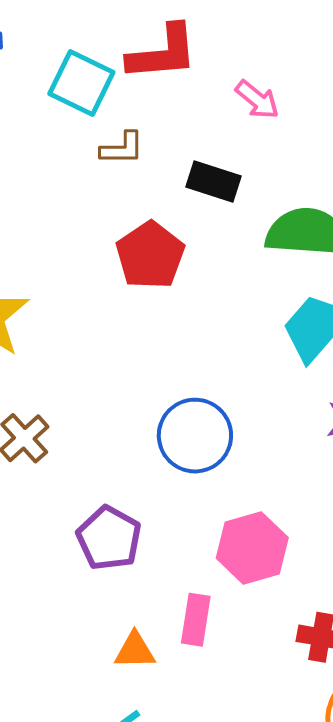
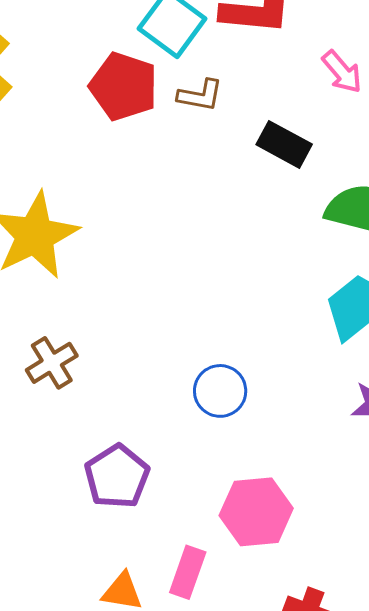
red pentagon: (150, 255) -> (124, 87), moved, turned -30
blue circle: (195, 436) -> (220, 391), size x0.7

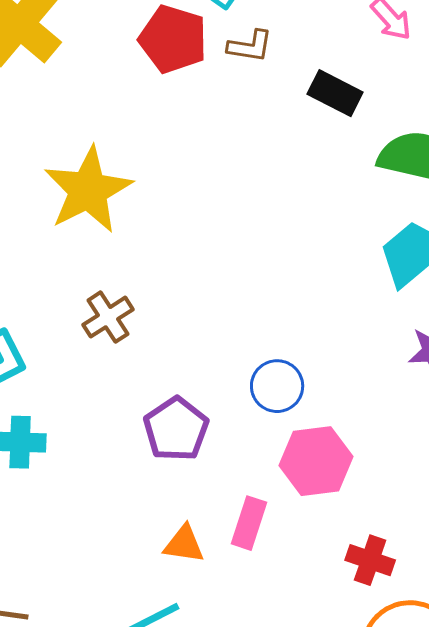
blue circle: (220, 391) -> (277, 386), moved

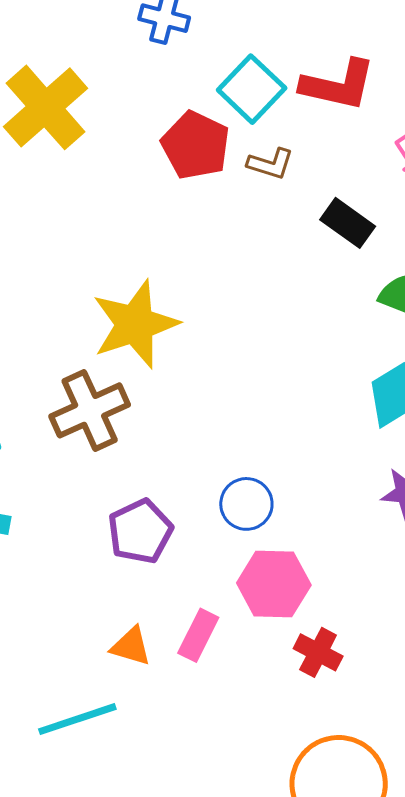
yellow star: (88, 190) -> (135, 324), moved
brown cross: (108, 317) -> (90, 410), size x1.5
red cross: (370, 560) -> (318, 652), moved

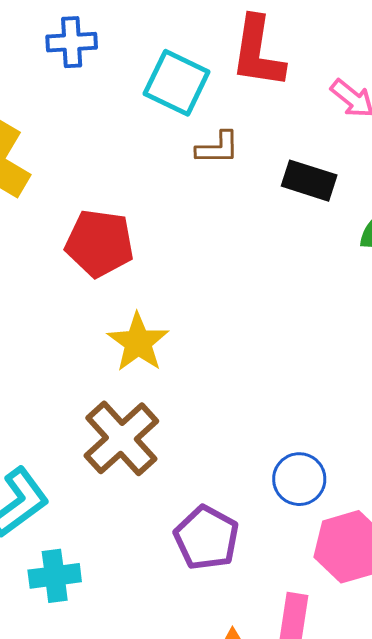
red L-shape: (338, 85) -> (258, 52), turned 104
red pentagon: (196, 145) -> (100, 243), moved
yellow star: (135, 324) -> (138, 342), size x0.7

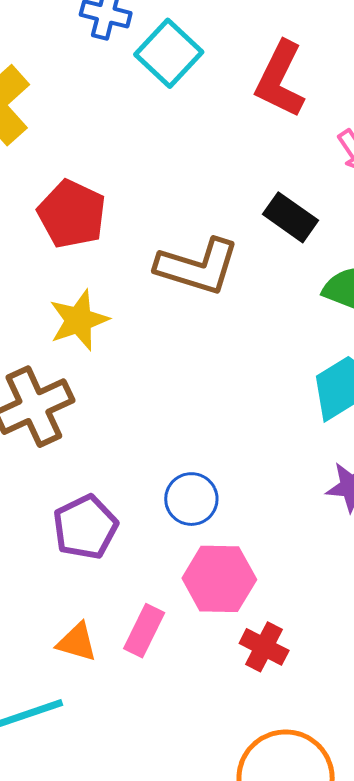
cyan square: (177, 83) -> (169, 53), moved
brown L-shape: (218, 148) -> (198, 267), moved, size x1.8

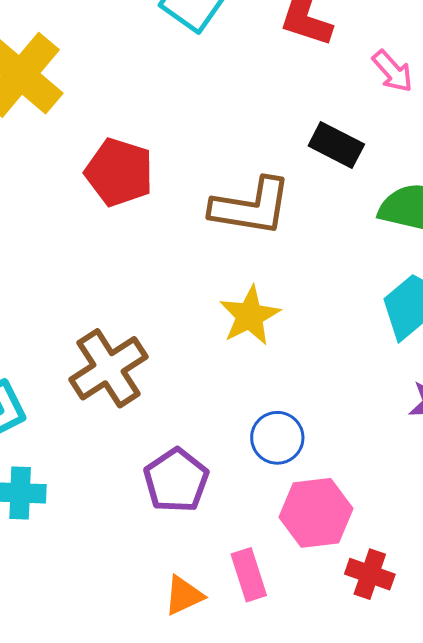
yellow star: (79, 320) -> (250, 316), moved
pink rectangle: (144, 631) -> (249, 575), turned -36
orange triangle: (77, 642) -> (184, 595), turned -33

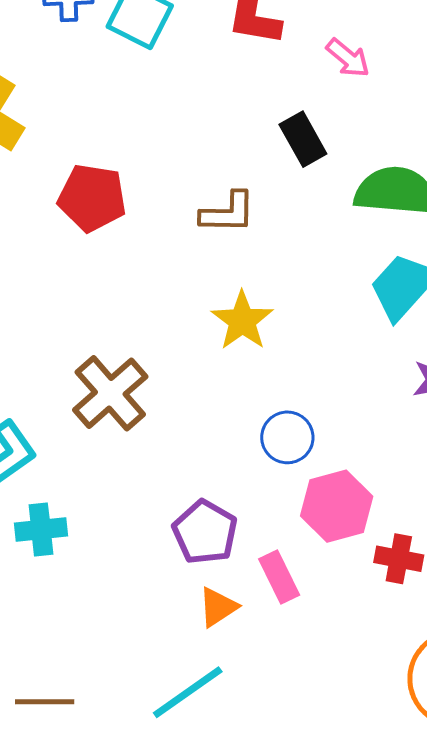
black rectangle: (336, 145) -> (303, 139), turned 42
brown L-shape: (251, 207) -> (228, 213), size x0.7
purple pentagon: (176, 480) -> (205, 532), moved

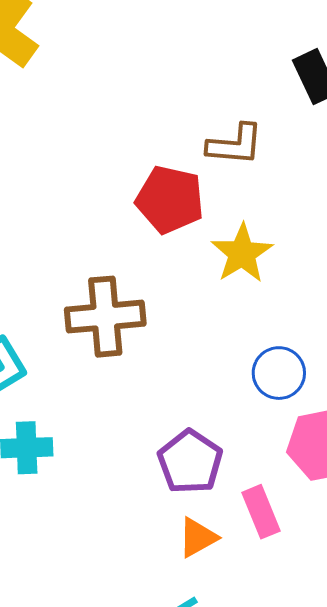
red pentagon: (92, 198) -> (170, 200), moved
brown cross: (110, 393) -> (105, 317), turned 32

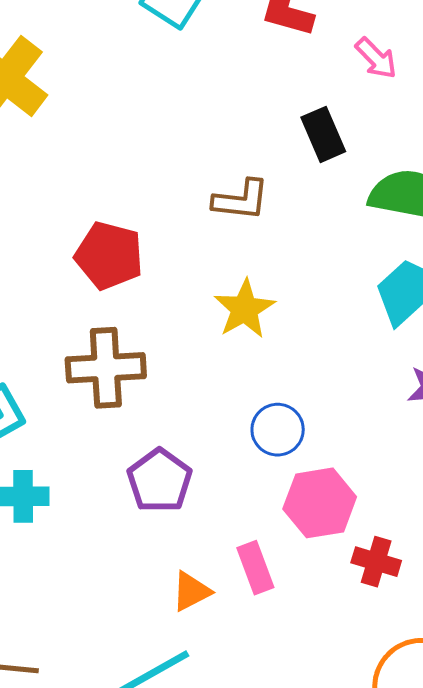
red pentagon: (170, 200) -> (109, 256), moved
purple pentagon: (190, 462) -> (160, 481), moved

